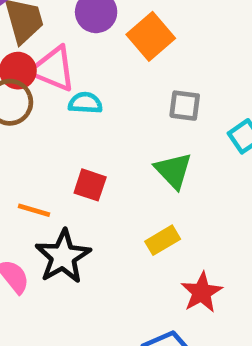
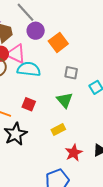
cyan semicircle: (85, 103) -> (29, 69), size x1.6

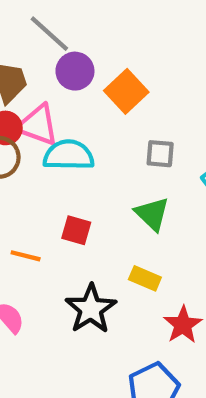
yellow rectangle: (58, 130) -> (145, 278), turned 56
black star: (15, 134) -> (91, 309), moved

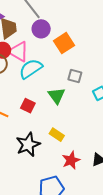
cyan semicircle: (69, 155) -> (31, 69), turned -45
green triangle: (152, 214) -> (57, 96), moved

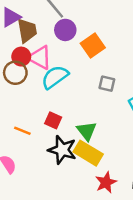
green triangle: (57, 96) -> (87, 131), moved
yellow rectangle: (57, 135) -> (88, 153), size x1.6
black star: (28, 145) -> (62, 150), moved, turned -30

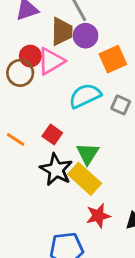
brown trapezoid: (27, 31) -> (62, 31), moved
pink triangle: (40, 58) -> (51, 61), turned 50
cyan semicircle: (55, 77) -> (85, 96), moved

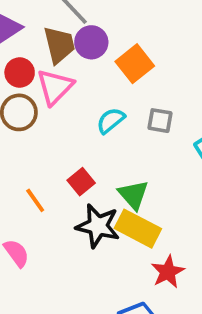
red circle: (30, 56) -> (20, 73), moved
cyan semicircle: (85, 96) -> (111, 121), size x0.7
red square: (52, 135) -> (81, 182), turned 30
orange line: (16, 140) -> (35, 200), turned 36

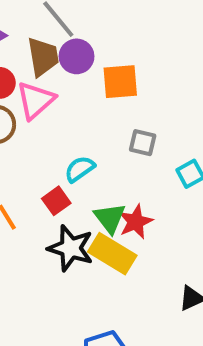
orange square: (135, 64) -> (120, 82), turned 30
cyan semicircle: (111, 121) -> (80, 169), moved
red star: (168, 272) -> (136, 222), moved

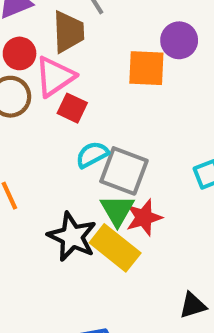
purple circle: (77, 56) -> (179, 40), moved
gray square: (143, 143) -> (124, 171), moved, size x1.6
red square: (56, 201) -> (72, 108), moved, turned -36

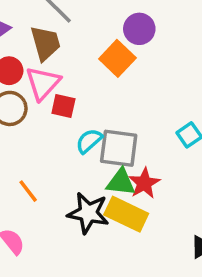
orange square: (146, 68) -> (117, 58), turned -36
green triangle: (117, 210) -> (121, 182), turned -40

